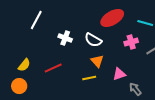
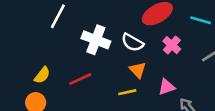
white cross: (65, 38) -> (96, 40), size x1.5
pink cross: (131, 42) -> (172, 45), moved, turned -32

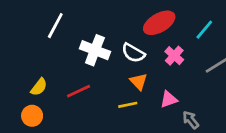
cyan line: (201, 20) -> (204, 30), turned -66

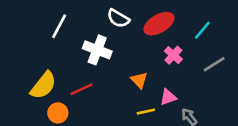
white semicircle: (133, 53) -> (118, 18), moved
yellow semicircle: (39, 87) -> (43, 85), size x1.6
yellow line: (128, 105) -> (146, 112), moved
orange circle: (32, 116) -> (58, 113), moved

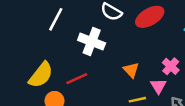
pink cross: (173, 55) -> (171, 66), moved
pink triangle: (168, 97) -> (158, 86), turned -42

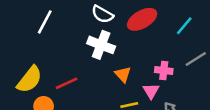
white cross: (92, 42) -> (101, 45), moved
pink cross: (171, 66) -> (164, 71), turned -35

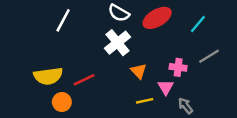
white cross: (101, 45) -> (117, 43), turned 30
yellow semicircle: (29, 79) -> (48, 76), turned 44

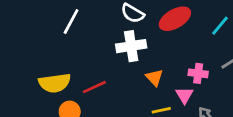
white cross: (117, 43) -> (131, 46), turned 30

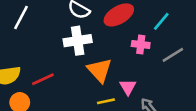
pink cross: (198, 73) -> (141, 45), moved
orange triangle: (154, 77) -> (100, 70), size x1.5

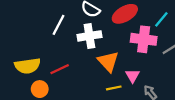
white line: (21, 17) -> (58, 25), moved
pink cross: (141, 45) -> (144, 39), size x1.6

